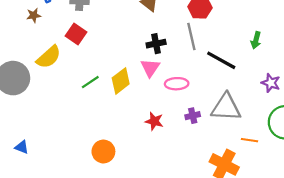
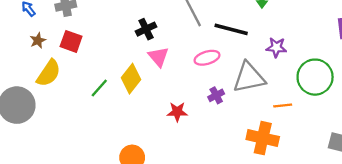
brown star: (34, 15) -> (38, 40), moved
black cross: (156, 44) -> (146, 29), moved
purple star: (271, 83) -> (276, 47), moved
pink ellipse: (177, 84) -> (207, 58), moved

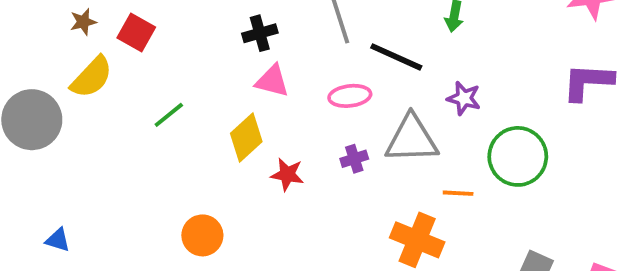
pink triangle: (158, 57) -> (272, 81), turned -45
yellow diamond: (131, 79) -> (246, 137), moved

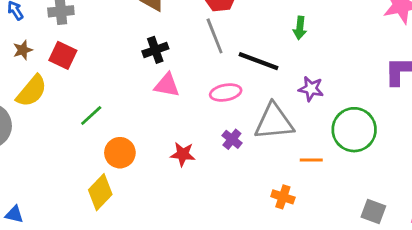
yellow diamond: (246, 137) -> (100, 192), moved
purple cross: (354, 159) -> (232, 139), turned -30
orange circle: (202, 235) -> (120, 153), moved
orange cross: (417, 240) -> (283, 197), size x0.6

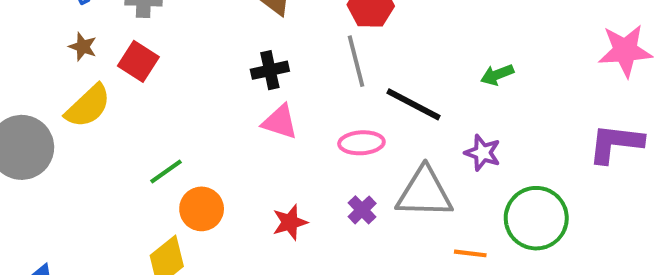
green arrow: (300, 28) -> (497, 75), moved, turned 55
brown star: (23, 50) -> (83, 47), turned 30
green line: (91, 115) -> (166, 171), moved
red star: (183, 154) -> (290, 222), turned -30

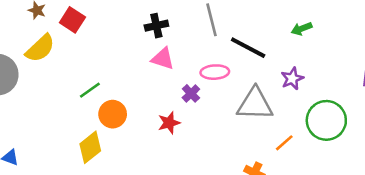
purple star: (483, 153) -> (292, 79), turned 30
purple cross: (362, 210) -> (191, 93), moved
orange line: (470, 253) -> (284, 143), turned -48

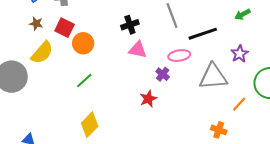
black line: (248, 48) -> (203, 34), turned -40
orange circle: (113, 114) -> (83, 43), moved

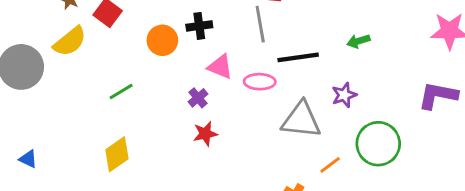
orange circle: (83, 43) -> (162, 40), moved
pink triangle: (138, 50) -> (220, 67), moved
purple cross: (163, 74) -> (198, 98), moved

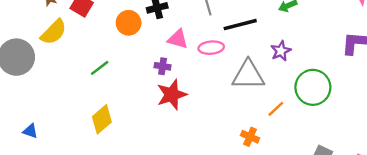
purple cross: (198, 98) -> (163, 66), turned -35
red star: (205, 134) -> (172, 95), size x1.5

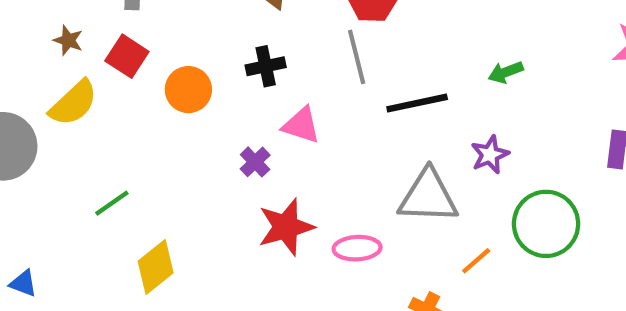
orange circle: (129, 23) -> (188, 90), moved
pink ellipse: (211, 48) -> (357, 248), moved
purple cross: (163, 66) -> (255, 162), moved, turned 35
green line: (100, 68) -> (112, 203), moved

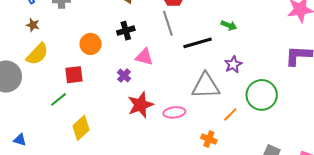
red square: (127, 56) -> (74, 75), moved, turned -36
green arrow: (506, 72) -> (229, 25), moved, turned -133

